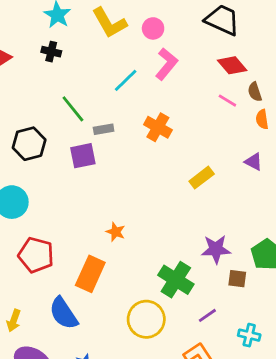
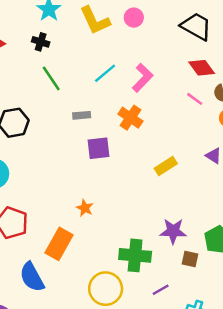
pink circle: (153, 28) -> (134, 18), moved
pink L-shape: (166, 64) -> (143, 78), moved
green line: (73, 109) -> (51, 78), moved
purple square: (83, 156) -> (98, 148), moved
green cross: (176, 280) -> (135, 255), turned -32

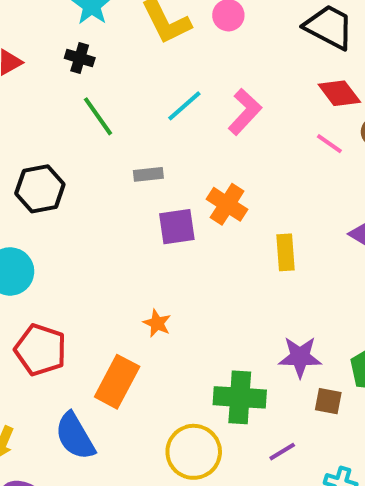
orange cross: (130, 118) -> (227, 204), moved
yellow rectangle: (166, 166) -> (286, 252), turned -60

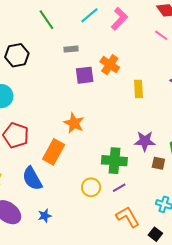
orange star: (157, 323) -> (74, 123), size x1.5
yellow circle: (194, 452) -> (91, 187), size x0.7
purple line: (282, 452) -> (119, 188), moved

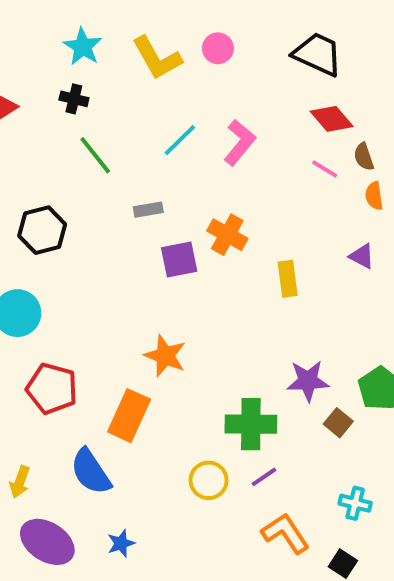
brown square: (158, 163) -> (338, 423), turned 32

